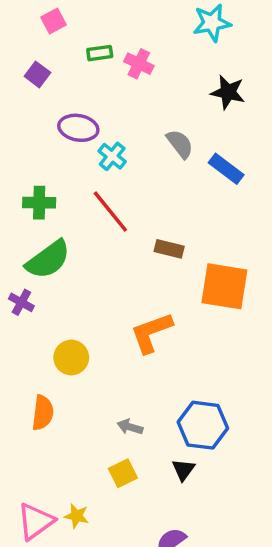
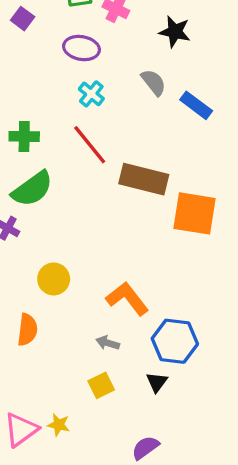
black star: (228, 92) -> (175, 32), moved
purple ellipse: (78, 128) -> (81, 48), moved
brown rectangle: (169, 249) -> (144, 179), size x1.8
orange L-shape: (151, 333) -> (127, 299), moved, turned 72

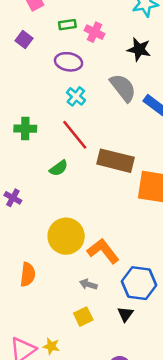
gray semicircle: (154, 82) -> (123, 88), size x1.4
green semicircle: (32, 189) -> (59, 168), moved, size x0.6
yellow circle: (54, 279) -> (66, 236), moved, size x1.5

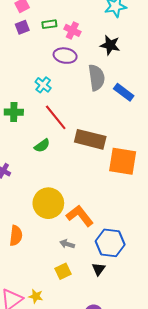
purple square: (24, 40) -> (22, 27), moved, turned 32
purple ellipse: (69, 62) -> (65, 56), moved
gray semicircle: (123, 88) -> (96, 78), turned 30
cyan cross: (76, 96) -> (43, 85), moved

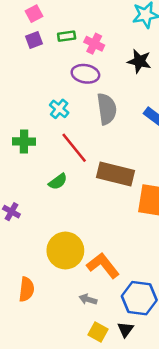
gray semicircle: (96, 78) -> (107, 109), moved
yellow square: (63, 271) -> (98, 332), moved, turned -35

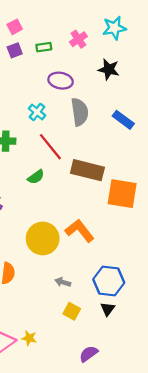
pink cross: (94, 44) -> (78, 39), moved, turned 30
orange L-shape: (103, 266) -> (80, 231), moved
black triangle: (126, 329) -> (108, 309), moved

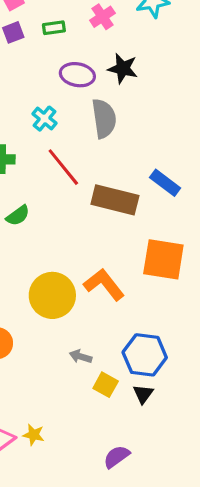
black star: (109, 69) -> (123, 68), moved
blue rectangle: (123, 120) -> (165, 183), moved
green semicircle: (36, 177) -> (18, 216), moved
orange square: (122, 194) -> (163, 259), moved
yellow square: (72, 311) -> (106, 385), moved

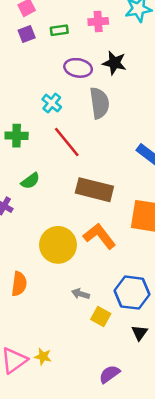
pink cross: (102, 17) -> (98, 21), turned 30
brown rectangle: (115, 200) -> (94, 190), moved
black triangle: (143, 394) -> (140, 333), moved

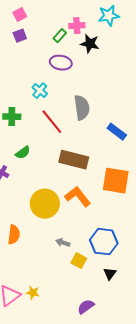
green rectangle: (59, 30) -> (60, 36), moved, turned -40
black star: (114, 63) -> (90, 44), moved
gray semicircle: (99, 103) -> (82, 108), moved

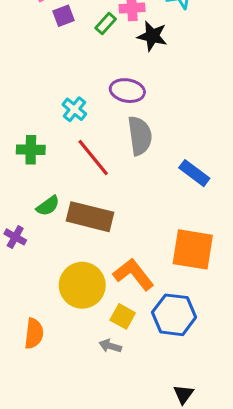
purple square: (20, 36) -> (63, 16), moved
purple ellipse: (61, 63) -> (127, 91), moved
brown rectangle: (74, 160) -> (90, 217), moved
blue hexagon: (104, 242) -> (174, 315), moved
yellow square: (79, 261) -> (123, 316), moved

